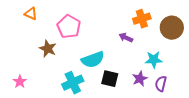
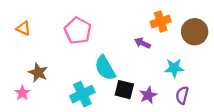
orange triangle: (31, 14) -> (23, 28), moved
brown star: (48, 49) -> (38, 73), moved
cyan semicircle: (93, 60) -> (105, 68), turned 80
purple star: (140, 79) -> (148, 95), moved

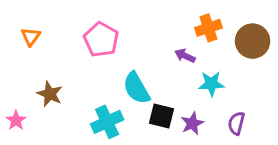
orange triangle: (23, 28) -> (31, 37), turned 42
cyan star: (174, 68) -> (211, 84), moved
pink star: (22, 93) -> (16, 120), moved

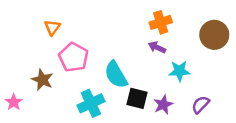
orange cross: (208, 28) -> (161, 22), moved
orange triangle: (31, 37) -> (52, 27), moved
pink pentagon: (101, 40) -> (74, 57), moved
purple semicircle: (236, 123) -> (201, 105), turned 30

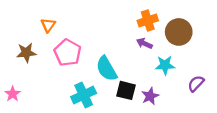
brown circle: (214, 35) -> (179, 32), moved
brown star: (42, 80) -> (26, 53), moved, turned -30
purple semicircle: (201, 105) -> (196, 84), moved

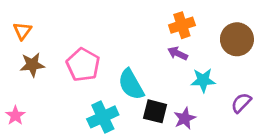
orange triangle: (48, 25) -> (22, 31), moved
brown circle: (179, 32) -> (237, 39), moved

